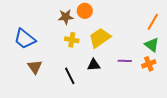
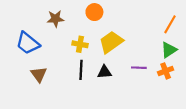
brown star: (66, 17) -> (55, 19), moved
green triangle: (152, 45) -> (169, 50), turned 49
black line: (70, 76) -> (81, 70), moved, turned 30

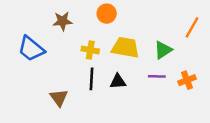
yellow trapezoid: (111, 42) -> (125, 47), turned 45
green triangle: (169, 50) -> (163, 50), moved
brown triangle: (39, 74) -> (59, 98), moved

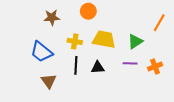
blue trapezoid: (31, 49) -> (41, 52), moved

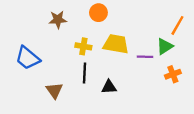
green triangle: (135, 41) -> (165, 46), moved
blue trapezoid: (41, 52) -> (28, 58), moved
purple line: (130, 63) -> (145, 57), moved
black triangle: (98, 68) -> (109, 87), moved

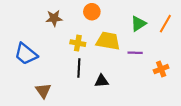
green triangle: (165, 46) -> (138, 24), moved
brown triangle: (54, 91) -> (43, 91), moved

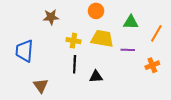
orange circle: (92, 12) -> (96, 11), moved
green triangle: (138, 24) -> (131, 22), turned 35
orange line: (165, 24) -> (156, 33), moved
blue trapezoid: (26, 54) -> (24, 51), turned 55

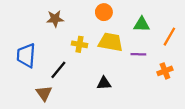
black line: (75, 64) -> (58, 70), moved, turned 36

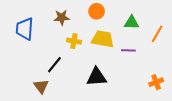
brown star: (55, 19) -> (62, 17), moved
blue trapezoid: (26, 55) -> (25, 29), moved
orange cross: (165, 71) -> (156, 82), moved
black triangle: (104, 83) -> (97, 77), size x1.5

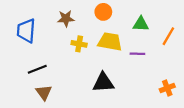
black line: (54, 65) -> (37, 69), moved, turned 30

